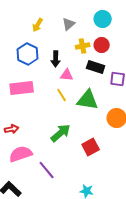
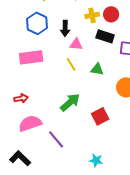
green triangle: (88, 100) -> (97, 69), size x0.6

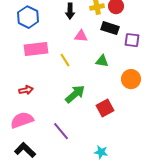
blue hexagon: (37, 23) -> (28, 17), moved
black arrow: (65, 28) -> (70, 11), moved
yellow line: (71, 64) -> (65, 60), moved
pink semicircle: (30, 123) -> (22, 120), moved

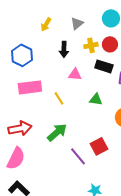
red arrow: (26, 90) -> (20, 128), size x1.6
green arrow: (75, 94) -> (57, 132), moved
pink semicircle: (22, 120) -> (16, 158), turned 135
purple line: (61, 131) -> (78, 156), moved

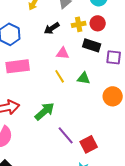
black arrow: (64, 49) -> (52, 28), turned 56
yellow line: (59, 98) -> (60, 76), moved
red square: (99, 146) -> (89, 144), moved

